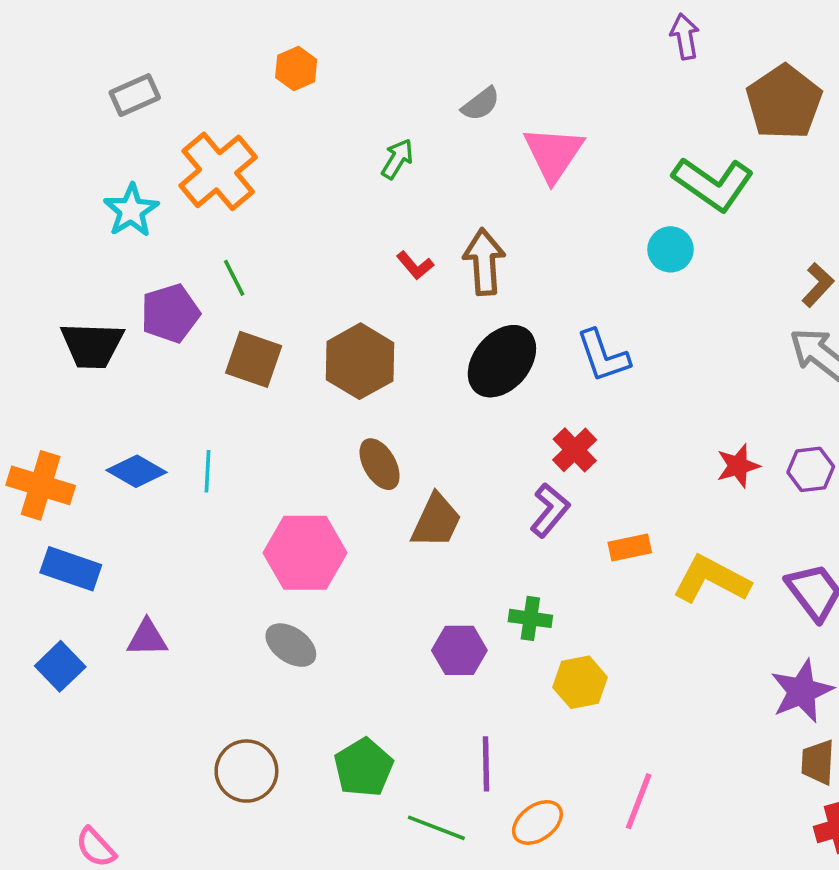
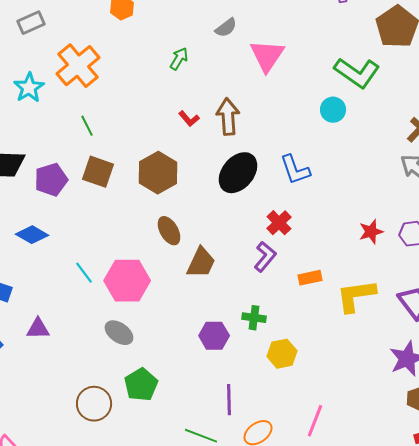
purple pentagon: (170, 313) -> (51, 180), moved
cyan line: (207, 471) -> (84, 273), moved, turned -40
yellow L-shape: (711, 579) -> (356, 296), turned -36
green pentagon: (364, 767) -> (141, 385), moved

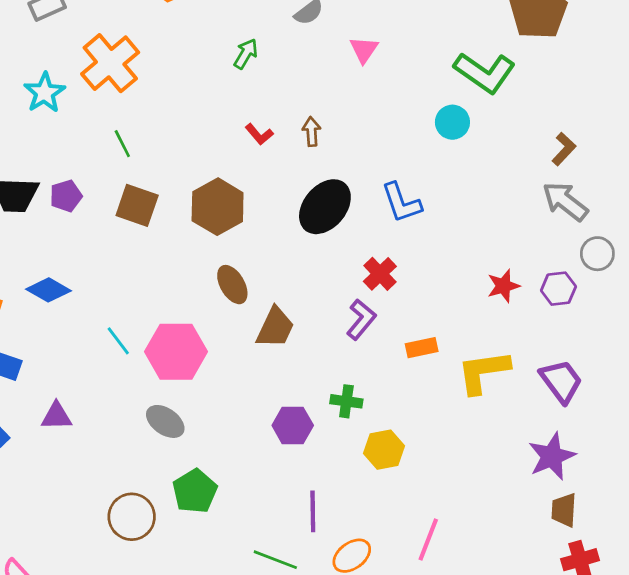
pink triangle: (267, 56) -> (364, 50), size x0.6
brown arrow: (228, 117) -> (312, 132), size x0.6
purple pentagon: (51, 180) -> (66, 196), moved, size x0.7

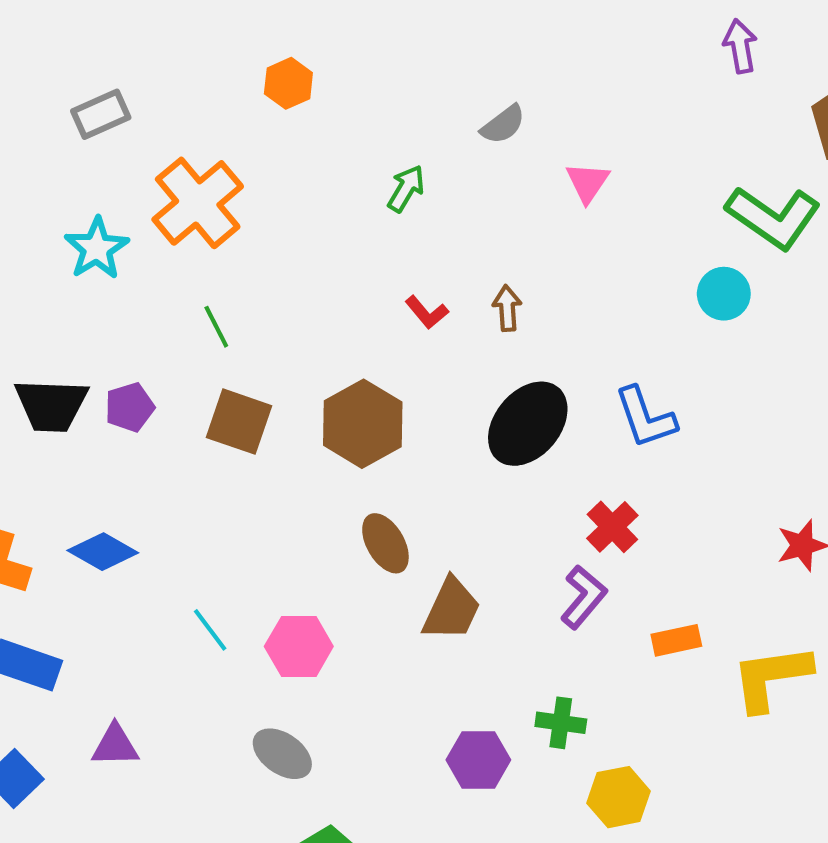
pink hexagon: (176, 352) -> (299, 646), size x0.7

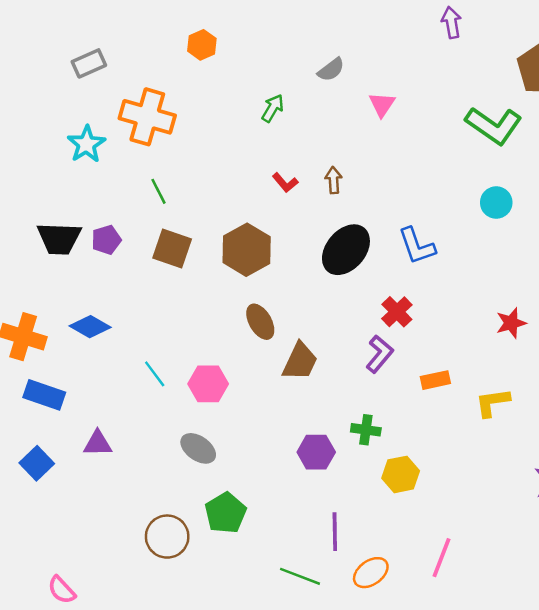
purple arrow: (740, 46) -> (452, 22), moved
orange cross: (198, 203) -> (147, 117), turned -34
cyan circle: (724, 294) -> (496, 203), moved
yellow L-shape: (771, 677) -> (492, 402), size x0.7

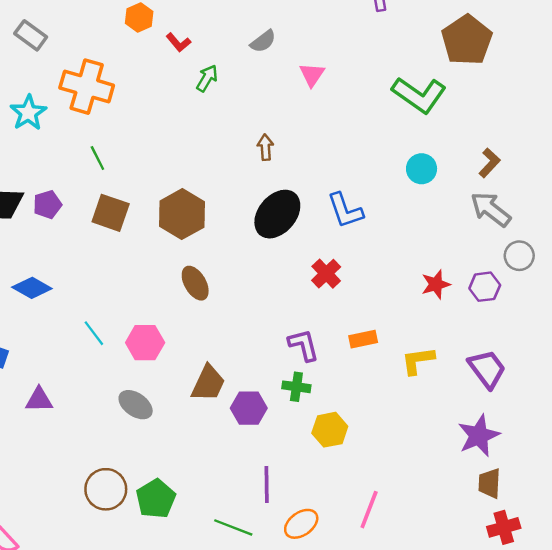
gray rectangle: (89, 63) -> (31, 35), turned 60
red L-shape: (285, 183) -> (178, 42), moved
purple L-shape: (379, 354) -> (304, 345), moved, turned -54
brown trapezoid: (300, 361) -> (208, 383), moved
green pentagon: (226, 513) -> (156, 499), moved

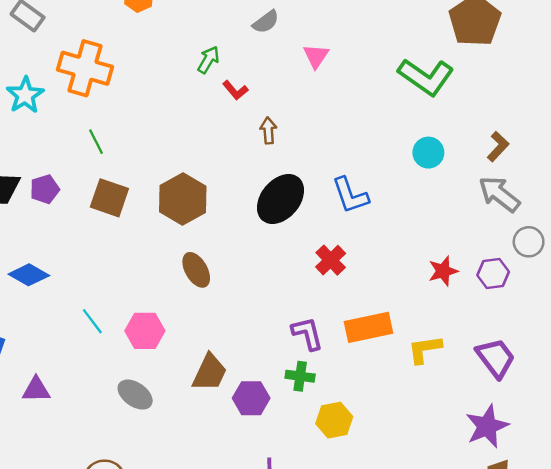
red L-shape: (178, 42) -> (235, 90), moved
orange rectangle: (363, 339) -> (368, 327), size x1.6

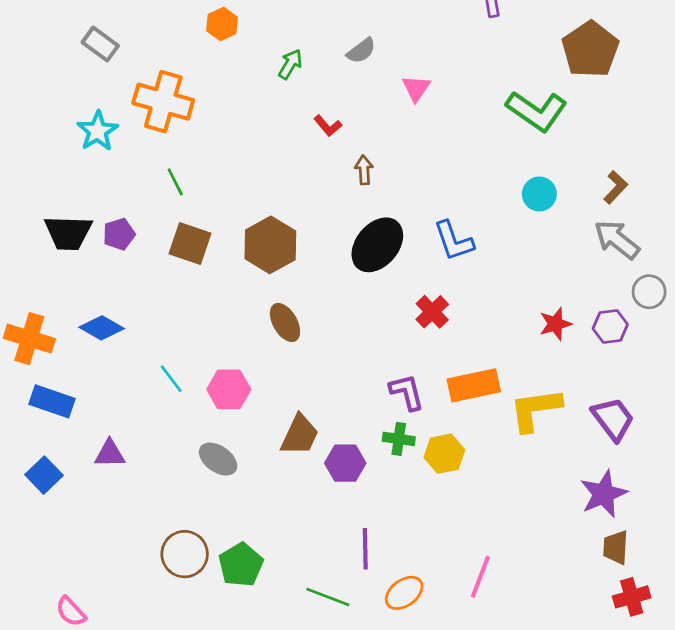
green arrow: (208, 60) -> (290, 64), moved
yellow L-shape: (425, 349) -> (535, 410), size x1.4
yellow hexagon: (334, 420) -> (444, 454), moved

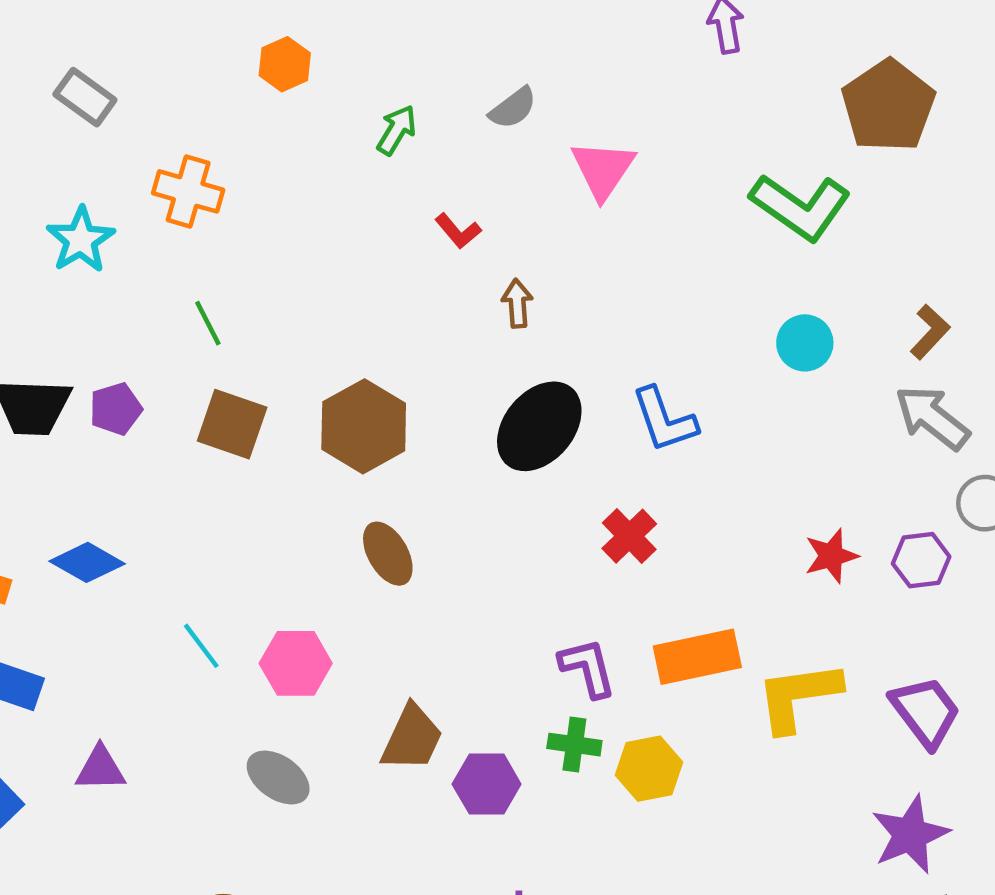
pink triangle: (416, 88) -> (603, 170), size x1.4
orange cross: (163, 102) -> (188, 191), size x0.7

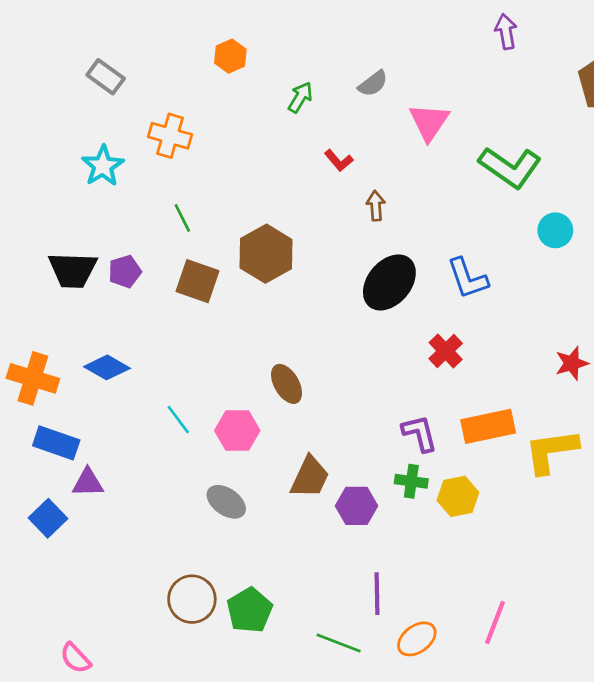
green L-shape: (800, 207) -> (510, 167), moved
brown hexagon: (364, 426) -> (266, 254), moved
brown ellipse: (388, 554) -> (287, 384), moved
purple triangle: (100, 769) -> (88, 483), moved

